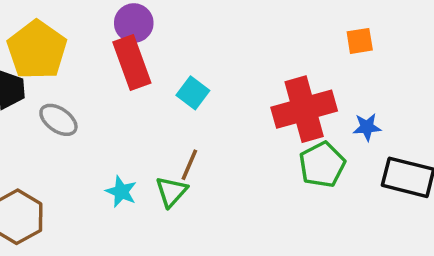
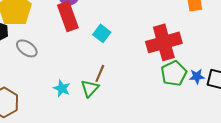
blue star: (367, 127) -> (197, 76), moved

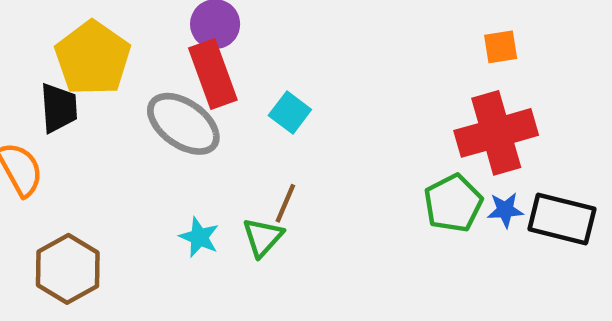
red cross: (164, 42) -> (496, 133), moved
gray ellipse: (27, 48) -> (183, 124), moved, size x1.5

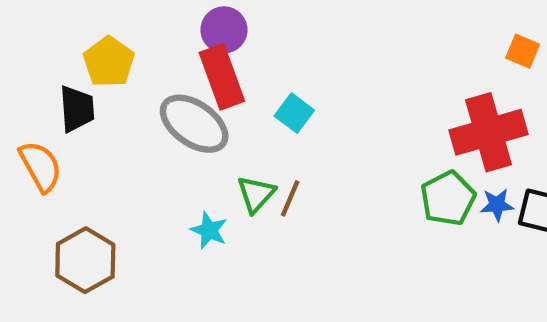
orange square: (501, 47) -> (523, 51), moved, turned 32
yellow pentagon: (93, 58) -> (109, 62), size x0.7
green triangle: (263, 237) -> (256, 194), moved

